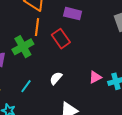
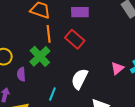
white semicircle: (56, 78) -> (80, 79), size x1.5

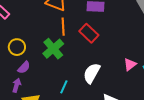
purple semicircle: (21, 74) -> (24, 67), moved, turned -136

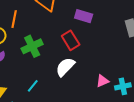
orange line: (63, 27) -> (14, 19), moved
white semicircle: (92, 73) -> (65, 67), moved

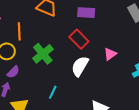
pink triangle: (102, 81) -> (110, 54), moved

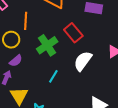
red rectangle: (79, 39) -> (73, 33), moved
cyan line: (53, 92) -> (53, 76), moved

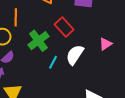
cyan line: (53, 76) -> (53, 62), moved

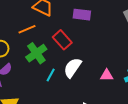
orange line: (16, 17) -> (27, 29), moved, turned 66
pink triangle: (106, 44) -> (107, 75), moved, turned 32

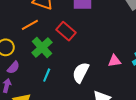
white semicircle: (73, 68) -> (81, 73), moved
cyan line: (51, 75) -> (47, 75), moved

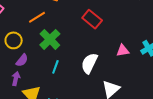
red rectangle: (66, 31) -> (92, 19), moved

